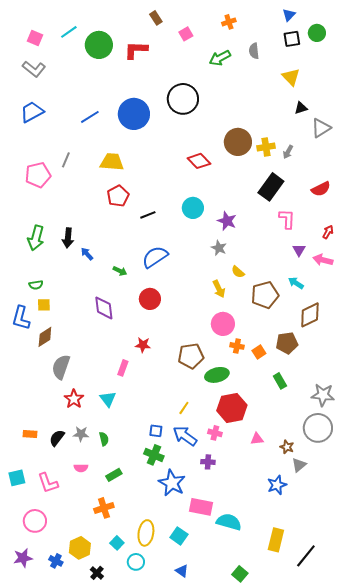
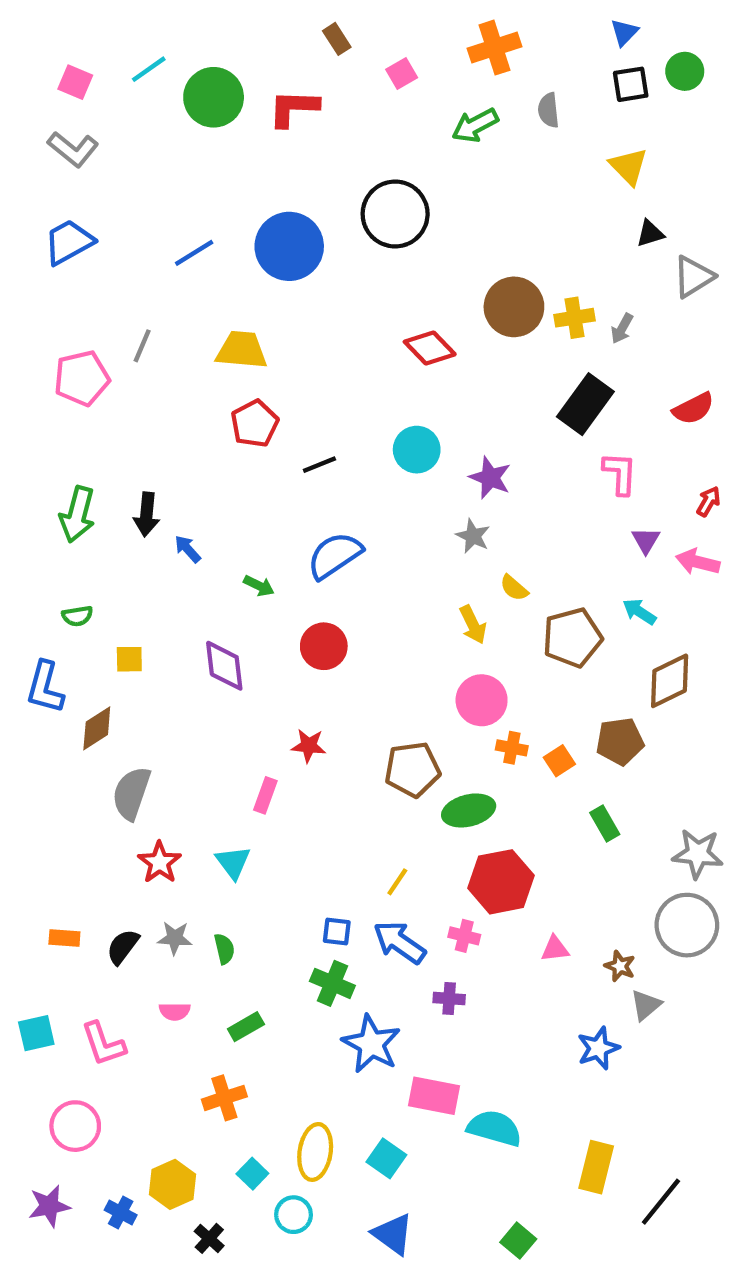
orange cross: (229, 22) -> (495, 48), size x1.6
yellow square: (44, 305) -> (129, 659), moved
blue triangle: (182, 571) -> (393, 1234), size x1.5

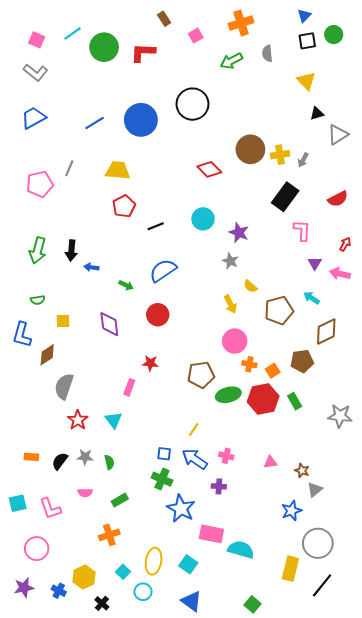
blue arrow: (188, 549) -> (91, 267), turned -40
red hexagon: (501, 882) -> (263, 399), moved
gray circle: (687, 925) -> (318, 543), moved

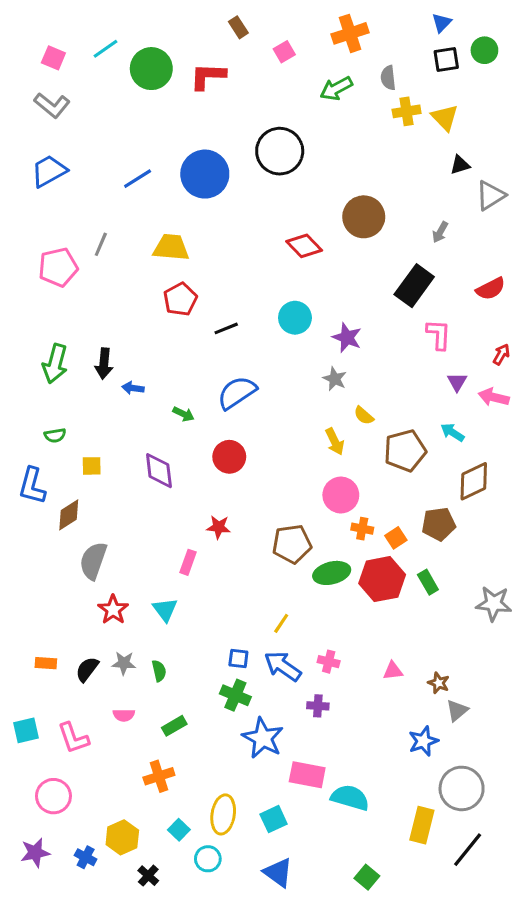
yellow cross: (280, 155) -> (407, 111), moved
cyan square: (188, 564) -> (274, 819), turned 30

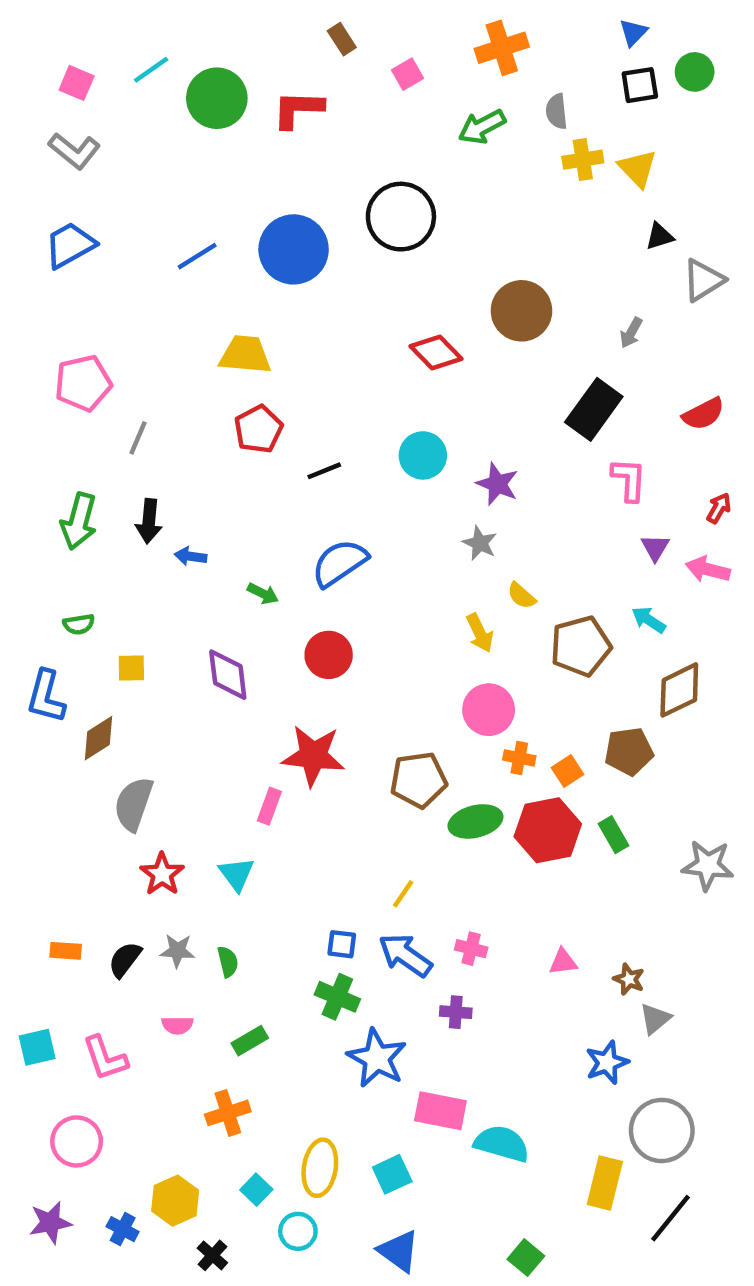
gray line: (101, 244) -> (138, 438), moved
red star: (219, 527) -> (313, 756), size x1.8

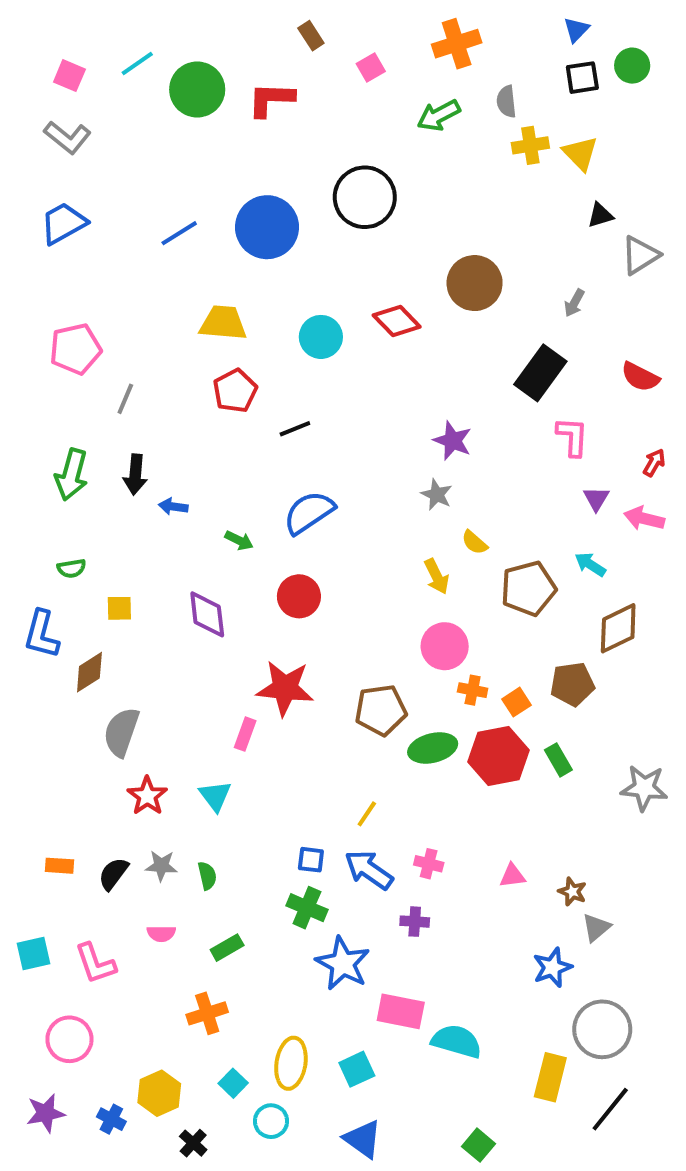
red semicircle: (703, 414) -> (640, 377), turned 54
cyan circle: (423, 455) -> (321, 337), moved

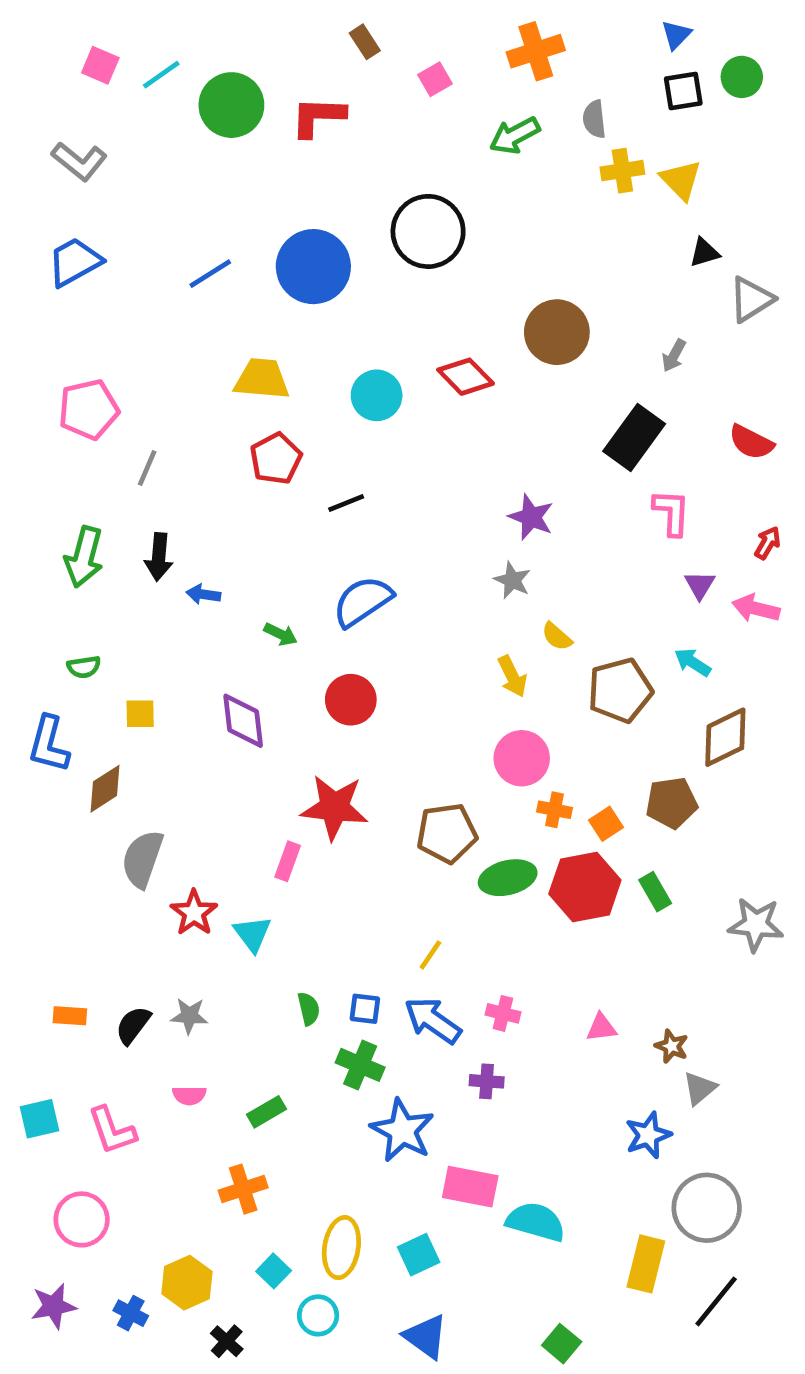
pink square: (69, 76) -> (100, 65), moved
red star: (147, 796) -> (194, 913), moved
green semicircle: (207, 876) -> (309, 1009), moved

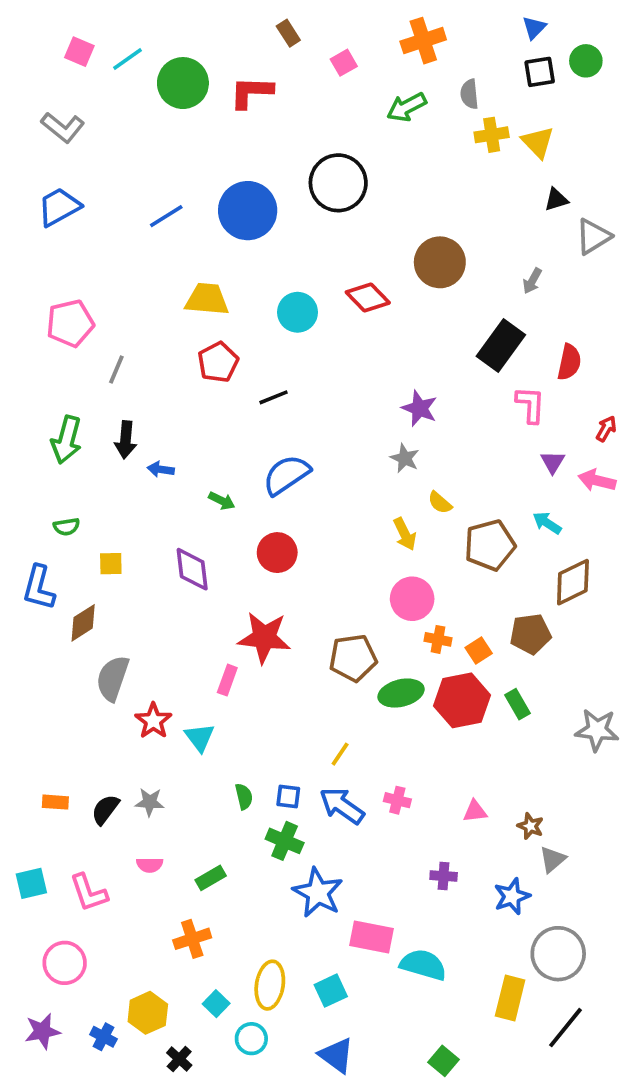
red semicircle: (751, 442) -> (569, 362), moved, turned -105
purple cross: (487, 1081) -> (444, 876), moved

